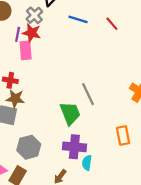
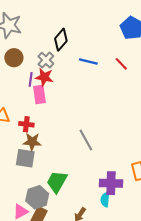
gray line: (88, 94) -> (86, 140), moved
green trapezoid: (70, 113) -> (57, 182), moved, turned -125
gray hexagon: (29, 147) -> (37, 197), moved
purple cross: (74, 147) -> (111, 183), moved

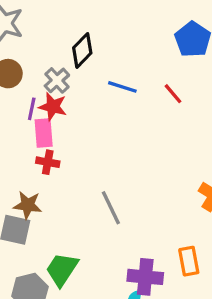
red cross: (26, 124) -> (48, 162), moved

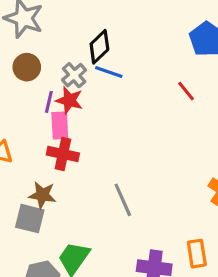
blue line: (122, 87) -> (109, 72), moved
red cross: (48, 162) -> (63, 154), size x1.4

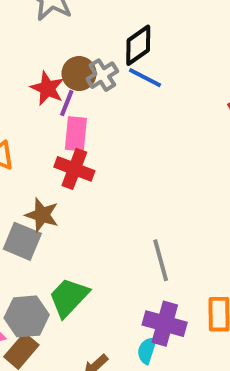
brown circle: (27, 67) -> (79, 74), moved
red star: (69, 100) -> (47, 88), moved
gray line: (123, 200) -> (161, 260), moved

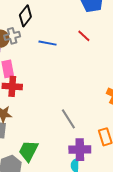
gray cross: (102, 75) -> (12, 36), turned 35
blue line: (145, 78) -> (47, 43), moved

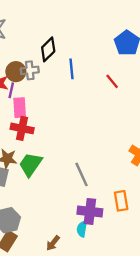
blue line: (47, 43) -> (72, 69), moved, turned 66
green trapezoid: (28, 151) -> (30, 164), moved

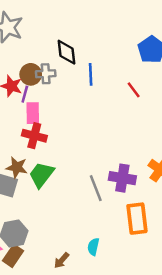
black diamond: (48, 49) -> (67, 52), turned -55
orange rectangle: (121, 201) -> (137, 219), size x1.4
purple cross: (90, 211) -> (122, 178), moved

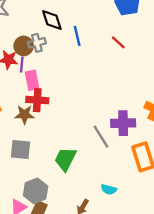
brown star: (17, 167) -> (24, 115), moved
green trapezoid: (41, 175) -> (65, 159), moved
cyan semicircle: (93, 247) -> (109, 189), turned -77

